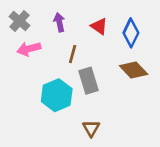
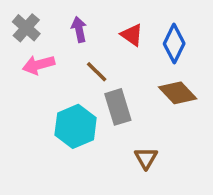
brown line: (73, 54) -> (97, 72), turned -60
brown triangle: (91, 128) -> (146, 158), moved

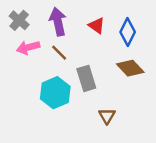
purple arrow: (79, 30) -> (58, 22), size x1.5
brown line: (97, 72) -> (59, 53), moved

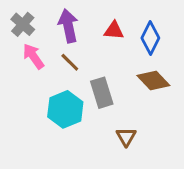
red triangle: (97, 26) -> (114, 30), turned -30
pink arrow: (28, 47) -> (33, 56), turned 70

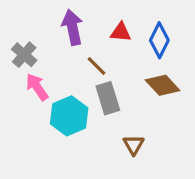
gray cross: (23, 24) -> (24, 55), moved
pink arrow: (33, 56) -> (37, 87), moved
brown line: (70, 62) -> (97, 66), moved

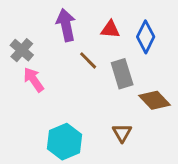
brown diamond: (163, 85) -> (154, 100), moved
gray rectangle: (108, 98) -> (122, 74), moved
cyan hexagon: (69, 116) -> (65, 142), moved

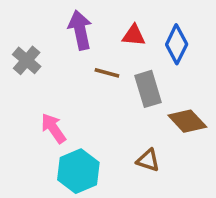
brown line: (88, 60) -> (107, 73), turned -30
pink arrow: (34, 80) -> (53, 128), moved
brown triangle: (122, 133) -> (148, 160), turned -42

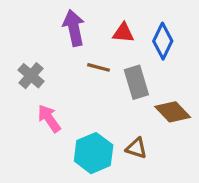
gray cross: (27, 60) -> (31, 76), moved
cyan hexagon: (78, 171) -> (94, 153), moved

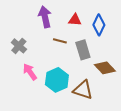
brown triangle: (136, 148) -> (83, 90), size x1.5
cyan hexagon: (94, 153) -> (57, 80), moved

